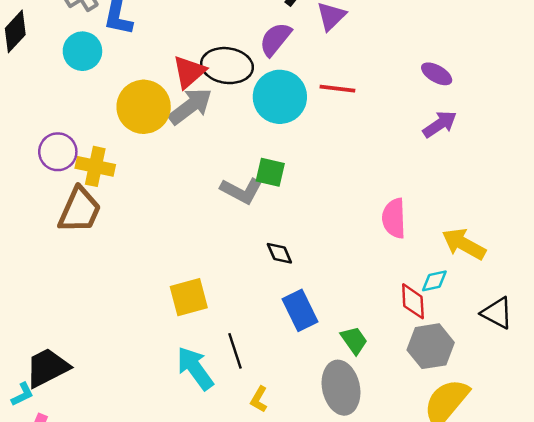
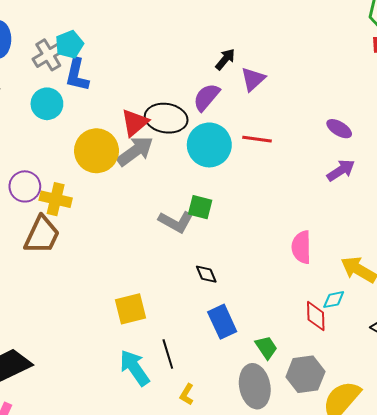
gray hexagon: (431, 346) -> (305, 374), moved

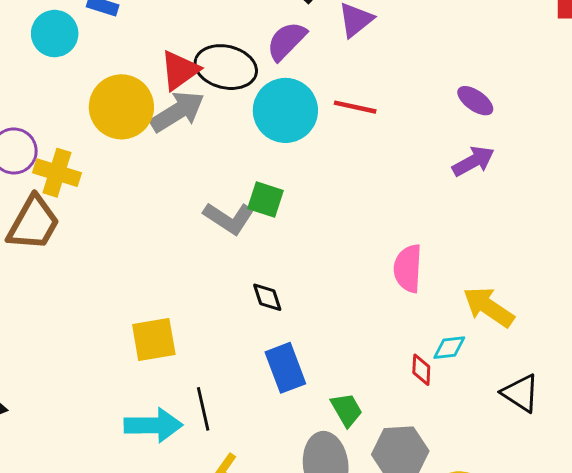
red diamond: (316, 316) -> (421, 370), size x0.7
cyan arrow: (134, 368) -> (153, 425), turned 120

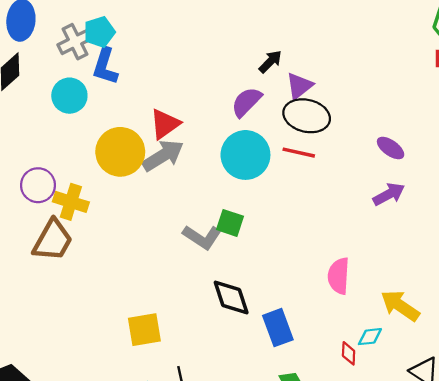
black ellipse: (226, 67) -> (307, 116), moved
black diamond: (267, 297) -> (231, 298), size x1.6
blue rectangle: (285, 368) -> (278, 328), moved

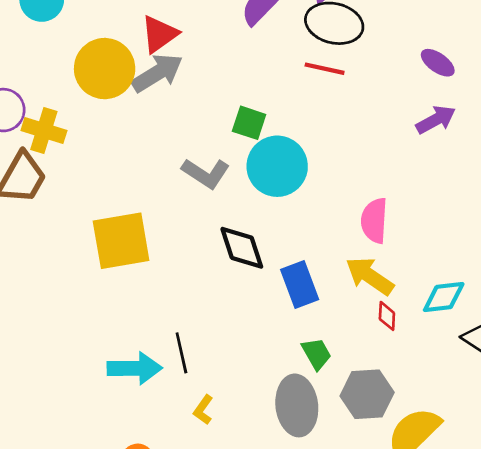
cyan circle: (245, 155) -> (277, 166), moved
green square: (230, 223) -> (249, 123), moved
yellow arrow: (400, 306) -> (370, 276), moved
yellow square: (144, 330) -> (121, 241), moved, size x1.4
cyan diamond: (370, 337) -> (444, 297), moved, size x1.4

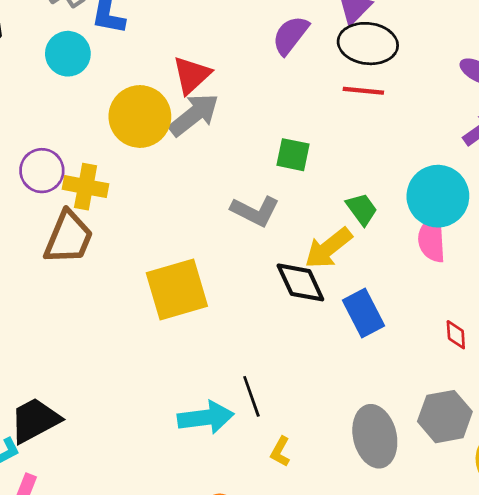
cyan circle: (277, 166) -> (438, 196), moved
yellow arrow: (370, 276) -> (328, 248), moved, turned -66
green trapezoid: (316, 354) -> (362, 209), moved

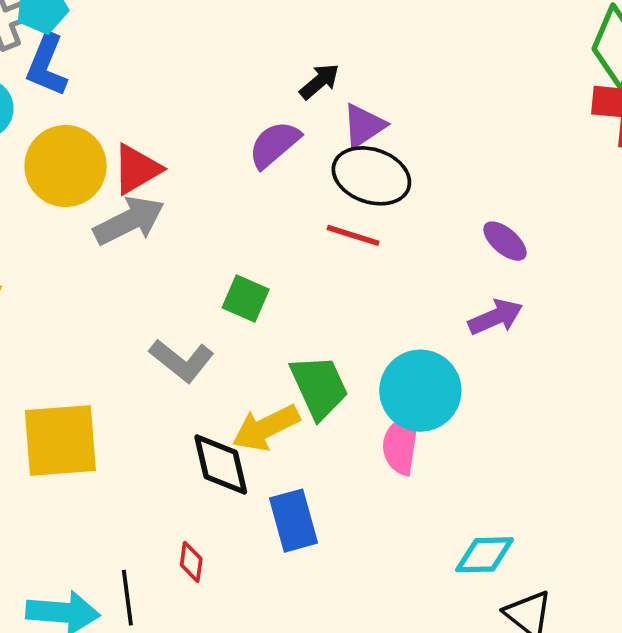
yellow circle: (140, 116) -> (66, 166), moved
green trapezoid: (362, 209) -> (319, 387), size x1.5
red diamond: (456, 335) -> (191, 562), moved

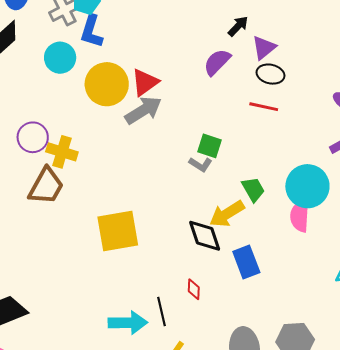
black ellipse: (371, 176) -> (270, 74), size x0.7
gray L-shape: (182, 361) -> (200, 164), moved, size x0.7
green trapezoid: (319, 387) -> (253, 189), size x0.7

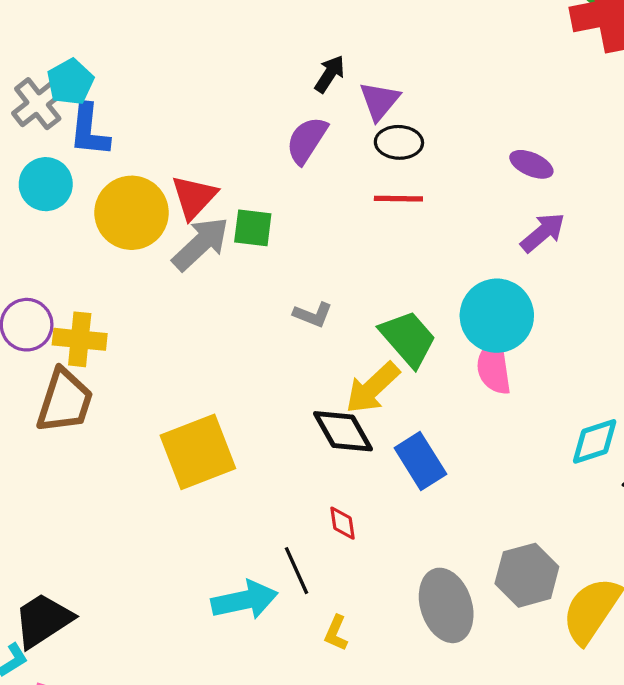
green square: (210, 146) -> (253, 228), moved
green trapezoid: (253, 189) -> (408, 339), size x1.4

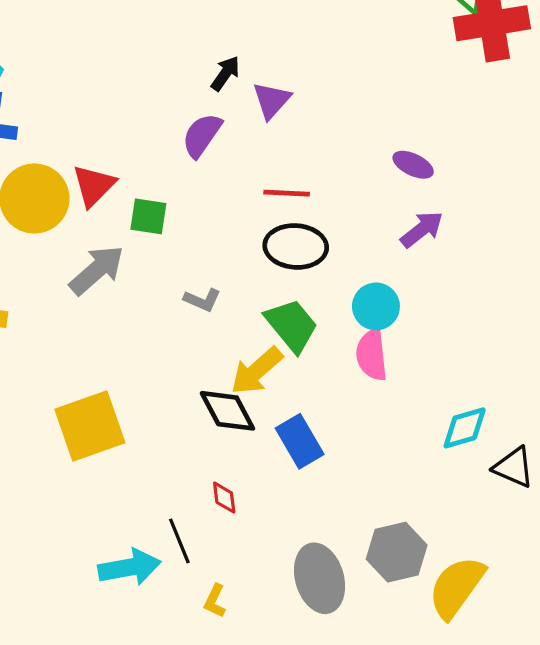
black ellipse: (399, 142) -> (296, 246), moved, size x1.4
gray arrow: (201, 244) -> (97, 270), moved
cyan circle: (497, 316) -> (376, 306), size x0.7

